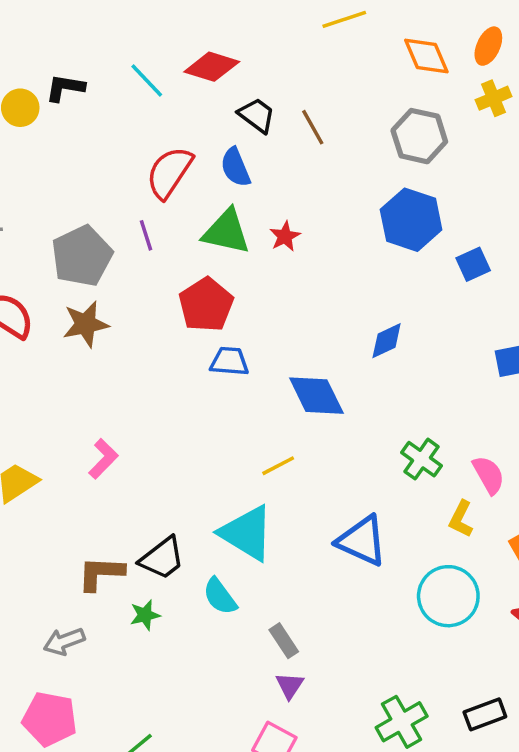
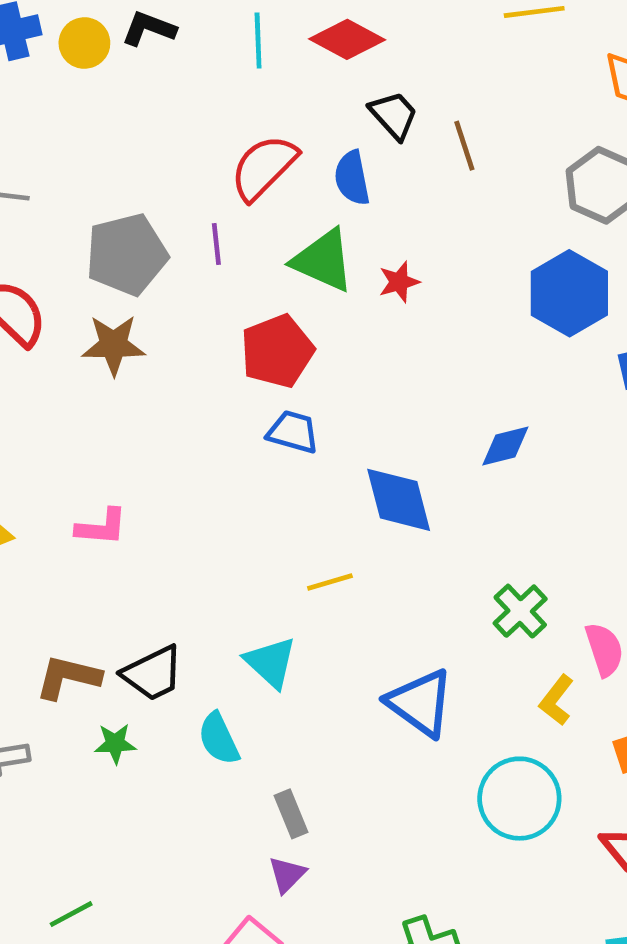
cyan line: (147, 81) -> (258, 40), turned 30
pink L-shape: (103, 459) -> (101, 527), turned 39
cyan triangle: (247, 533) -> (271, 662), size x0.7

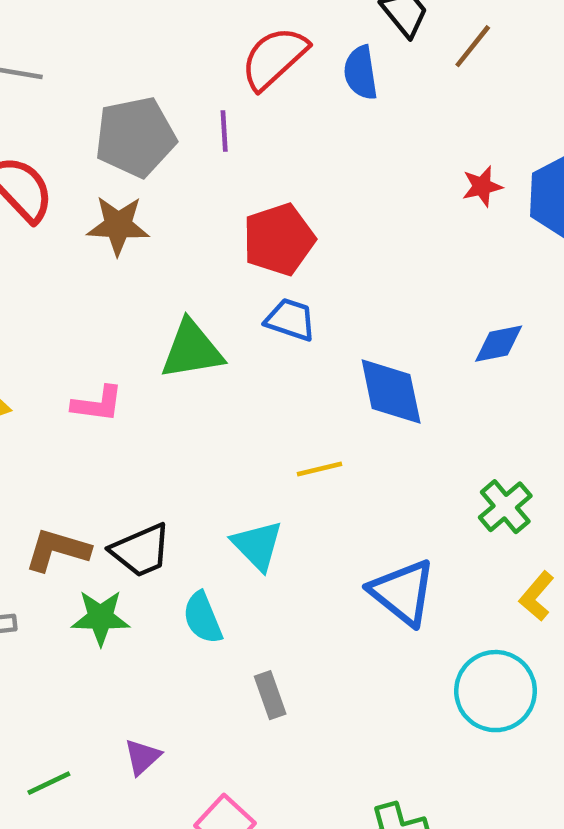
brown line: (464, 146) -> (473, 46), turned 54
green triangle: (323, 260) -> (192, 350), moved, turned -36
red star: (399, 282) -> (482, 186), moved
green star: (115, 744) -> (101, 618), size x1.4
purple triangle: (287, 875) -> (142, 757), moved

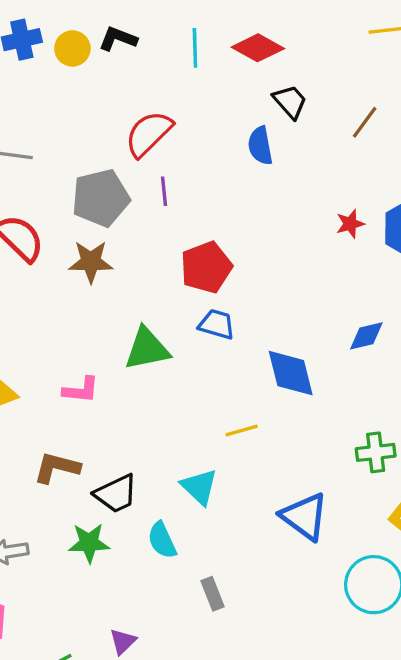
brown line: (473, 46) -> (365, 122), moved
red semicircle: (274, 58) -> (149, 134), moved
green cross: (505, 507) -> (376, 452), turned 36
brown L-shape: (57, 550) -> (57, 468), moved

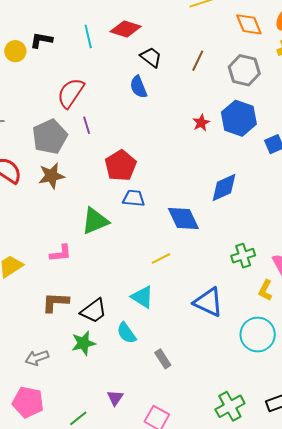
blue diamond: (366, 336) -> (224, 187), size x1.4

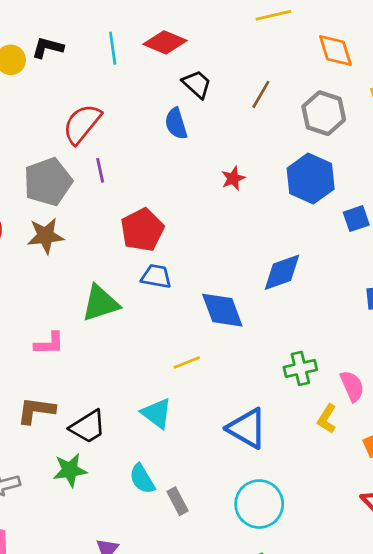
red star: (201, 123) -> (233, 178), moved
cyan semicircle: (127, 333) -> (142, 479), moved
cyan circle: (258, 335) -> (259, 504), moved

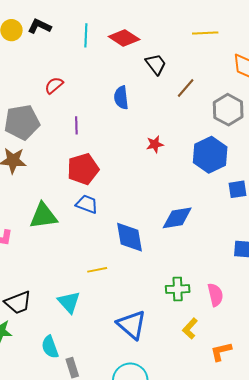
black trapezoid: (197, 84) -> (156, 64), moved
red semicircle: (82, 124) -> (54, 85), size x0.6
purple line: (100, 170) -> (76, 125), moved
pink semicircle: (352, 386) -> (215, 295), moved

